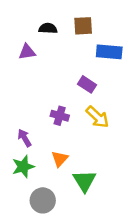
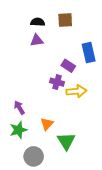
purple triangle: (27, 52) -> (37, 40), moved
blue rectangle: (109, 52) -> (89, 53), moved, turned 72
purple cross: (60, 116) -> (57, 82), moved
yellow arrow: (97, 117) -> (76, 91), turned -48

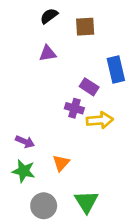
black semicircle: (38, 22) -> (49, 16), moved, turned -40
purple arrow: (19, 108) -> (25, 142), turned 144
green star: (18, 130) -> (24, 171), turned 30
green triangle: (66, 141) -> (86, 202), moved

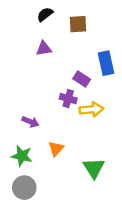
purple arrow: (25, 142) -> (30, 122), moved
green triangle: (86, 202) -> (94, 168), moved
gray circle: (44, 206) -> (24, 188), moved

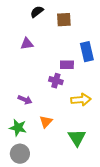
purple triangle: (44, 49) -> (27, 44), moved
purple rectangle: (82, 79) -> (67, 65), turned -32
yellow arrow: (91, 110) -> (81, 100), moved

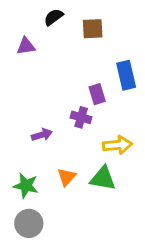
purple triangle: (27, 44) -> (26, 46), moved
purple rectangle: (67, 65) -> (97, 94), turned 72
purple arrow: (25, 100) -> (42, 135), moved, turned -40
green triangle: (77, 138) -> (103, 178), moved, turned -48

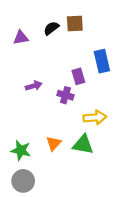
black semicircle: (53, 17) -> (51, 28), moved
purple arrow: (42, 135) -> (34, 86), moved

